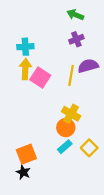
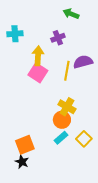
purple cross: (76, 39) -> (58, 38), moved
cyan cross: (25, 47) -> (15, 34), moved
yellow arrow: (25, 69) -> (38, 56), moved

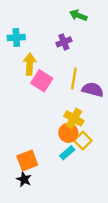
yellow arrow: (38, 56) -> (30, 64), moved
purple semicircle: (83, 62) -> (93, 90), moved, turned 30
yellow square: (84, 139) -> (83, 141), moved

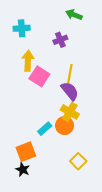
cyan cross: (16, 37) -> (22, 28), moved
purple semicircle: (93, 90) -> (70, 91), moved, turned 36
yellow square: (83, 141) -> (78, 161), moved
cyan rectangle: (67, 153) -> (45, 129), moved

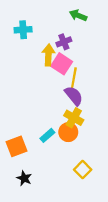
yellow arrow: (28, 61) -> (48, 55), moved
pink square: (39, 76) -> (62, 64), moved
orange square: (26, 152) -> (17, 146), moved

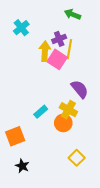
cyan cross: (23, 30) -> (21, 28), turned -35
yellow line: (74, 78) -> (69, 49), moved
purple semicircle: (74, 96) -> (80, 89), moved
cyan rectangle: (47, 135) -> (41, 112), moved

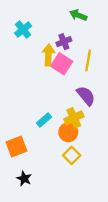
yellow line: (69, 49) -> (88, 60), moved
yellow cross: (68, 110) -> (74, 118), turned 36
yellow square: (77, 158) -> (72, 155), moved

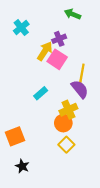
yellow arrow: (48, 55) -> (45, 51), turned 30
yellow line: (88, 60) -> (82, 74), moved
cyan rectangle: (44, 120) -> (41, 93), moved

